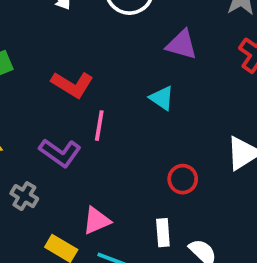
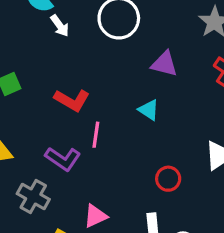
gray cross: (24, 196) -> (33, 196), size x1.4

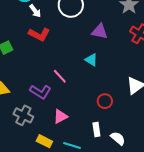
red L-shape: (72, 100) -> (39, 34), moved
pink line: (96, 135) -> (60, 76), turned -49
pink triangle: (95, 216) -> (60, 116), moved

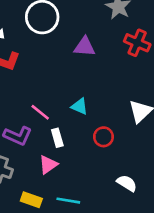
cyan triangle: (91, 60) -> (80, 106), moved
white rectangle: (96, 130) -> (57, 138), moved

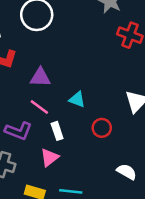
purple triangle: (85, 47) -> (40, 77), moved

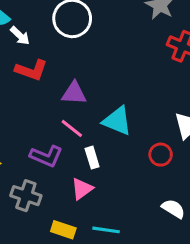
cyan triangle: (77, 99) -> (117, 121), size x1.5
red circle: (102, 128) -> (161, 155), moved

